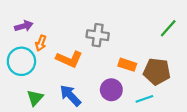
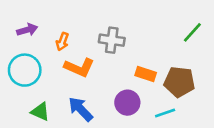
orange arrow: (41, 43) -> (62, 41), moved
green triangle: (35, 98) -> (40, 112), turned -48

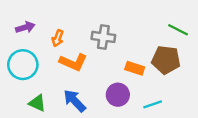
green line: (192, 32) -> (178, 30), turned 75
brown pentagon: (179, 82) -> (166, 60), moved

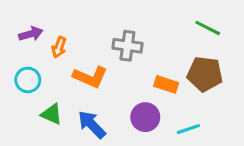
green line: (178, 30) -> (208, 28), moved
orange arrow: (58, 38) -> (59, 47), moved
cyan circle: (23, 65) -> (28, 80), size x0.7
green triangle: (37, 103) -> (52, 114), moved

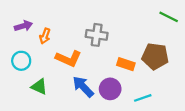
green line: (208, 28) -> (169, 17), moved
blue arrow: (92, 125) -> (83, 87), moved

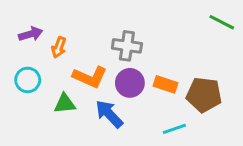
brown pentagon: (155, 56) -> (204, 95), moved
green triangle: (39, 87) -> (65, 104), moved, turned -30
purple circle: (110, 89) -> (130, 83), moved
cyan line: (143, 98) -> (174, 129), moved

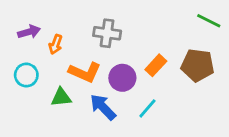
gray cross: (127, 46) -> (107, 33), moved
orange rectangle: (165, 84) -> (156, 65), moved, turned -65
brown pentagon: (204, 95) -> (198, 65), moved
cyan line: (174, 129) -> (147, 108), moved, turned -30

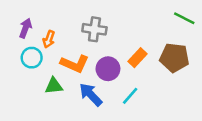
purple arrow: (29, 32) -> (25, 28), turned -54
cyan circle: (26, 75) -> (32, 58), moved

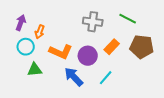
green line: (184, 18) -> (128, 19), moved
gray cross: (94, 29) -> (93, 22), moved
green triangle: (54, 86) -> (35, 70), moved

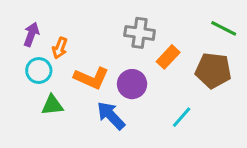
green line: (128, 19) -> (224, 28), moved
orange rectangle: (112, 47) -> (168, 57), moved
cyan line: (106, 78) -> (182, 117), moved

